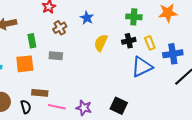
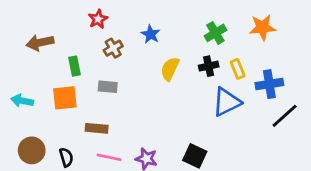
green cross: (134, 17) -> (215, 33), turned -35
brown rectangle: (40, 93) -> (97, 128), moved

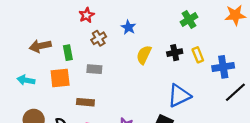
orange star: (262, 27) -> (235, 15), moved
green cross: (215, 33) -> (189, 20), moved
brown arrow: (40, 43) -> (40, 46), moved
blue triangle: (227, 102) -> (179, 96), moved

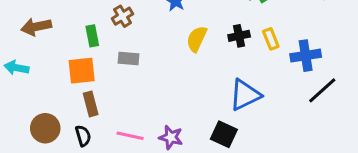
brown cross: (99, 38) -> (122, 16), moved
brown arrow: (40, 46) -> (36, 27), moved
cyan arrow: (26, 80) -> (16, 68), moved
brown rectangle: (85, 102) -> (91, 104), moved, turned 70

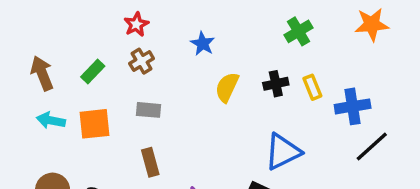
brown arrow: (36, 27) -> (42, 73), turned 80
green rectangle: (92, 36) -> (93, 72), moved, turned 55
cyan arrow: (16, 68) -> (51, 120), moved
brown rectangle: (91, 104) -> (150, 162), moved

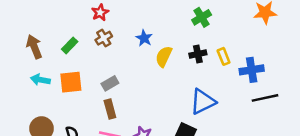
green cross: (298, 31) -> (202, 17), moved
blue star: (203, 44) -> (144, 38), moved
gray rectangle: (149, 110) -> (110, 83), moved, turned -35
black line: (372, 147) -> (265, 98), turned 30

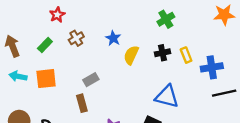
red star: (100, 12) -> (57, 15), moved
gray rectangle: (110, 83) -> (91, 80), moved
blue triangle: (203, 102) -> (167, 96), turned 40

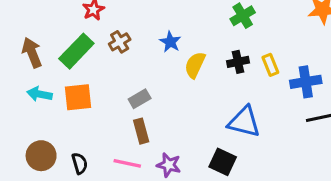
green rectangle: (45, 45) -> (76, 51), size x1.6
brown rectangle: (82, 103) -> (141, 131), moved

